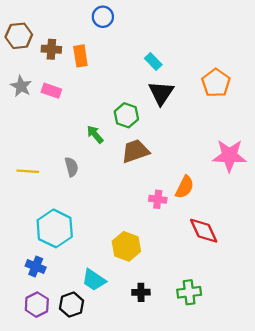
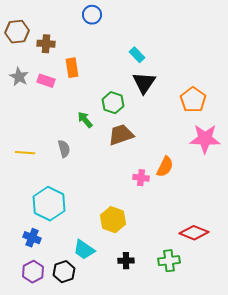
orange rectangle: (80, 56) -> (72, 68), moved
orange pentagon: (216, 83) -> (193, 100), moved
red diamond: (204, 231) -> (194, 233), moved, turned -44

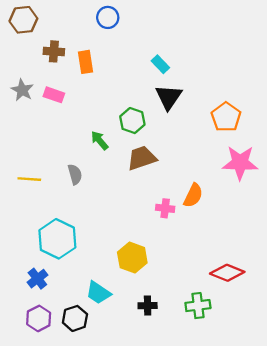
brown hexagon: (17, 32) -> (23, 20), moved
orange rectangle: (72, 68) -> (85, 62), moved
blue cross: (32, 238) -> (37, 279), turned 30

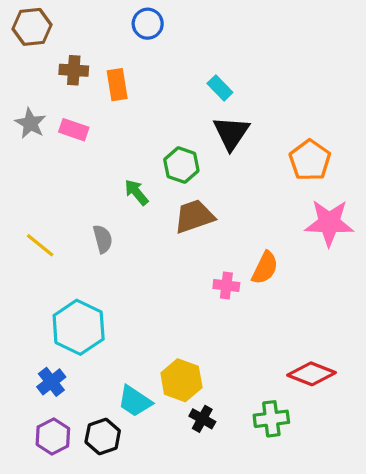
yellow line: (29, 179) -> (40, 245), turned 35
yellow hexagon: (132, 258) -> (181, 380), moved
black cross: (148, 306) -> (202, 419), turned 30

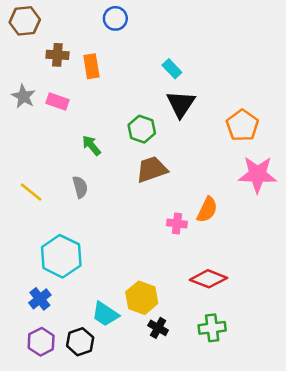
green arrow: (136, 192) -> (91, 145), moved
red diamond: (312, 374) -> (208, 279), moved

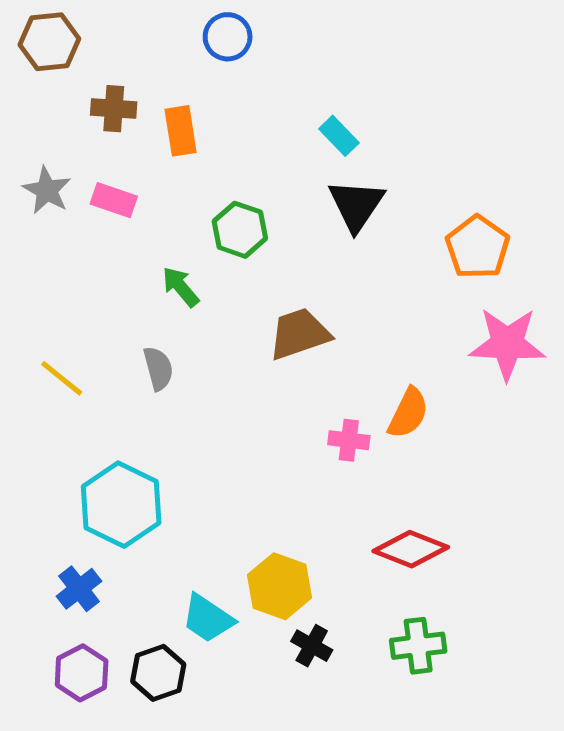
green hexagon: (142, 129) -> (240, 230), moved

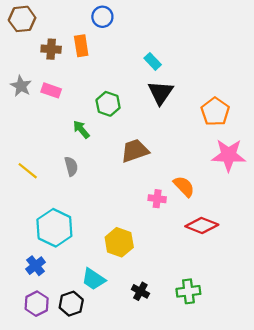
orange rectangle: (181, 131) -> (81, 46), moved
orange semicircle: (408, 413) -> (184, 186), turned -70
red diamond: (411, 549) -> (202, 225), moved
yellow hexagon: (280, 586) -> (119, 242), moved

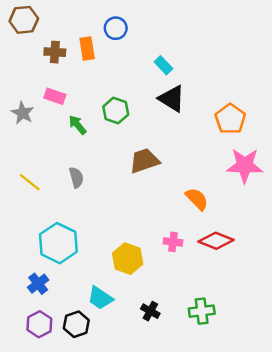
blue circle: (102, 17) -> (116, 28), moved
gray star: (21, 86) -> (23, 113), moved
black triangle: (160, 93) -> (172, 99), turned -32
green arrow: (81, 129) -> (78, 125), moved
pink cross: (157, 199) -> (173, 242), moved

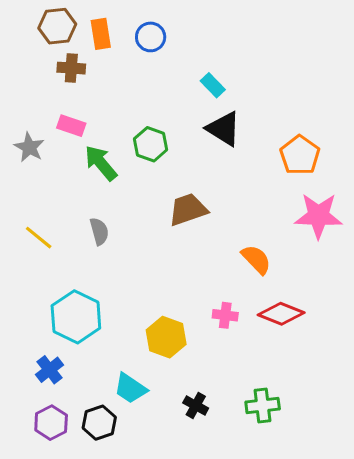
brown hexagon: (24, 20) -> (57, 26), moved
orange rectangle: (87, 48) -> (101, 34), moved
green arrow: (78, 125) -> (101, 163), size x1.4

